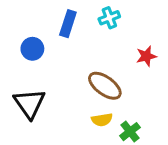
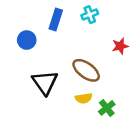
black triangle: (29, 103) -> (45, 82), moved

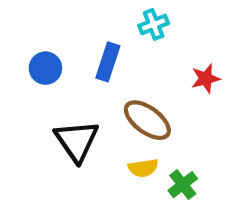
blue rectangle: (56, 19) -> (108, 62), moved

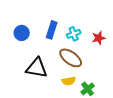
cyan cross: (154, 24) -> (74, 34), moved
black triangle: (77, 141) -> (37, 68), turned -45

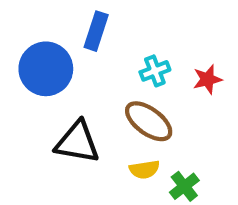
blue rectangle: (52, 30) -> (96, 31), moved
blue circle: (22, 33) -> (46, 69), size x1.6

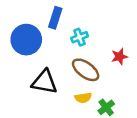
cyan cross: (155, 71) -> (80, 37), moved
red star: (207, 79) -> (120, 57), moved

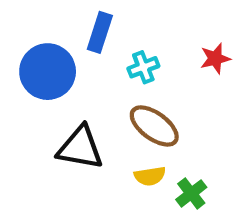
red star: (120, 57) -> (215, 58), moved

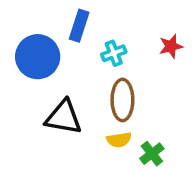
brown ellipse: (154, 126) -> (122, 100), turned 54

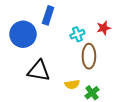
cyan cross: (114, 53) -> (77, 34), moved
brown ellipse: (122, 100) -> (89, 56), moved

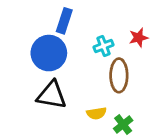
blue circle: (23, 34) -> (49, 53), moved

